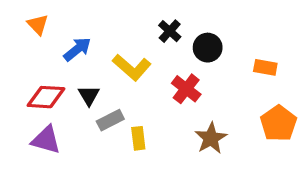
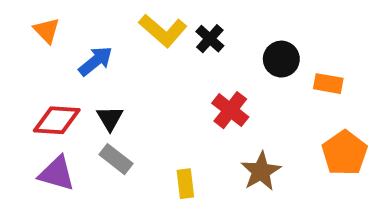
black circle: (208, 48) -> (281, 59), moved
yellow L-shape: (132, 67) -> (163, 30), moved
gray rectangle: (110, 120) -> (116, 159), moved, turned 65
yellow rectangle: (138, 138) -> (185, 184), moved

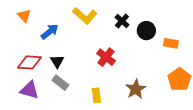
black cross: (210, 39) -> (122, 21), moved
red cross: (230, 110) -> (106, 57), moved

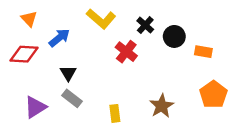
red cross: (106, 57) -> (126, 52), moved
red diamond: (29, 62) -> (24, 54), moved
purple triangle: (29, 90) -> (35, 107), turned -48

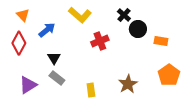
black cross: (145, 25) -> (124, 15), moved
red cross: (126, 52) -> (100, 41), turned 30
red diamond: (24, 54) -> (19, 43), turned -65

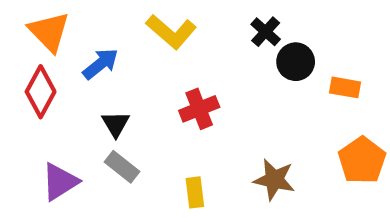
orange triangle: (23, 15) -> (49, 32), size x1.5
red cross: (100, 41) -> (199, 109), moved
brown star: (128, 84) -> (274, 180), turned -30

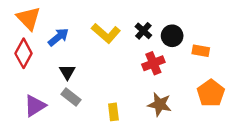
yellow L-shape: (171, 32) -> (106, 33), moved
black cross: (266, 32) -> (143, 31), moved
red cross: (199, 109) -> (153, 63), moved

